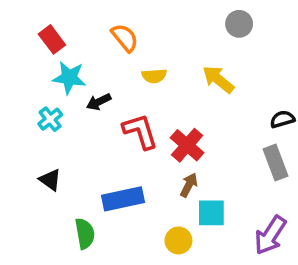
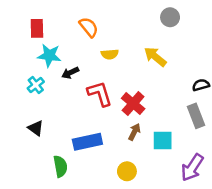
red rectangle: (52, 39) -> (37, 28), turned 36
cyan square: (211, 213) -> (163, 140), moved

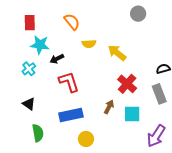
yellow arrow: (155, 57) -> (117, 53), moved
red L-shape: (100, 94) -> (69, 82), moved
red cross: (133, 104) -> (127, 84), moved
green semicircle: (60, 166) -> (38, 133), moved
yellow circle: (127, 171) -> (86, 139), moved

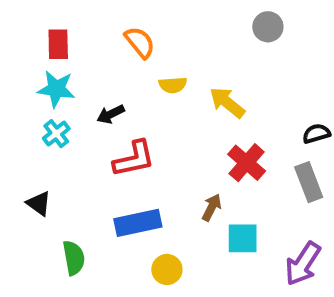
cyan star: (40, 45) -> (56, 89), moved
red L-shape: (69, 82) -> (134, 159), turned 95
black triangle: (29, 104) -> (39, 203), moved
cyan square: (132, 114) -> (243, 238), moved

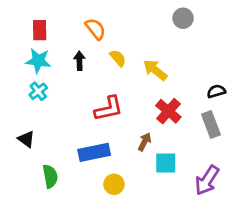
yellow semicircle: (173, 85) -> (118, 58), turned -126
black arrow: (111, 114) -> (79, 61), moved, turned 114
red L-shape: (134, 159) -> (109, 109), moved

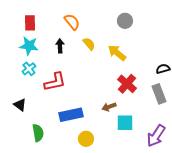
gray circle: (183, 18) -> (125, 21), moved
red L-shape: (109, 109) -> (55, 82), moved
brown arrow: (145, 142) -> (109, 107), turned -136

